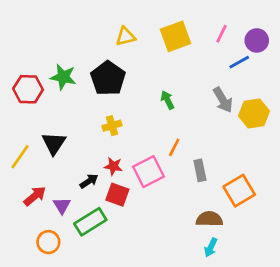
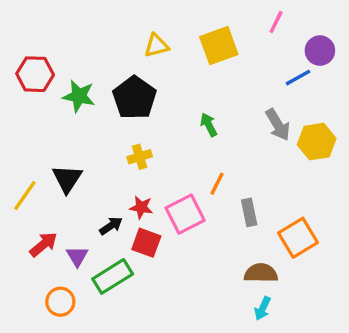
pink line: (222, 34) -> (276, 22), moved
red hexagon: (28, 89) -> (35, 74), moved

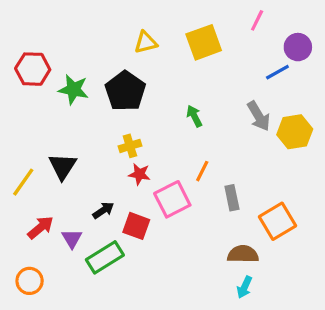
red star: (141, 207) -> (139, 174), moved
orange circle: (60, 302) -> (30, 281), moved

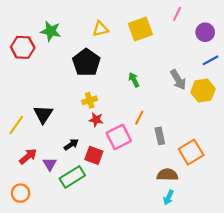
blue line: (277, 72) -> (211, 60), moved
green star: (73, 89) -> (51, 31), moved

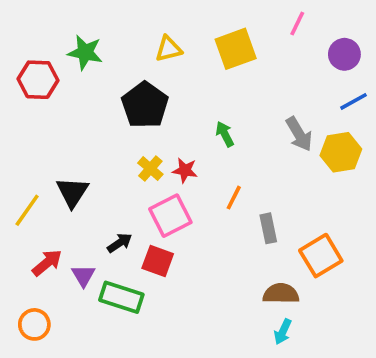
yellow cross: (90, 100) -> (150, 169), turned -32
red star: (96, 120) -> (185, 170), moved
pink square: (119, 137) -> (170, 216), moved
green rectangle: (72, 177) -> (121, 297), turned 50

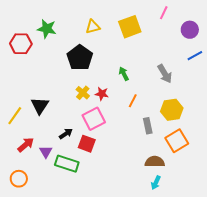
yellow hexagon: (341, 152) -> (172, 110), moved
orange line: (234, 198) -> (133, 101), moved

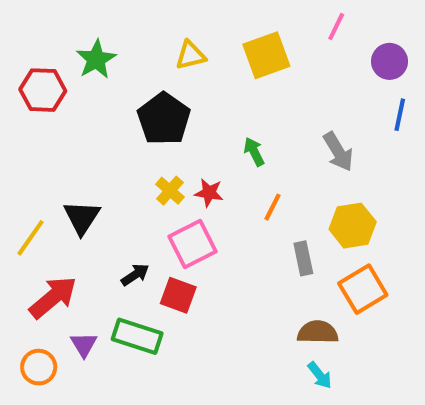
green star: (47, 29) -> (96, 59), turned 30
blue line: (195, 56) -> (400, 115), turned -49
red arrow: (26, 145) -> (53, 297), size x1.4
purple triangle: (46, 152) -> (84, 345), moved
cyan arrow: (156, 183) -> (320, 375), turned -64

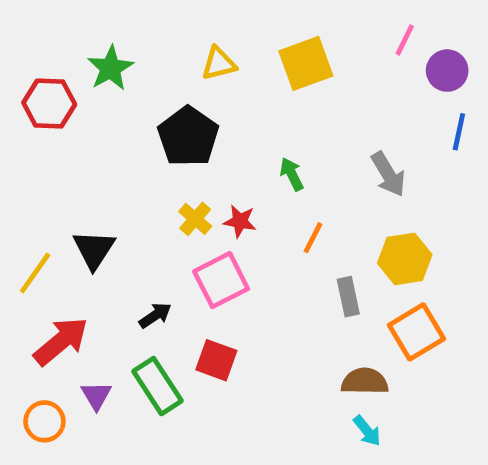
pink line: (336, 27) -> (405, 40), moved
red square: (178, 295) -> (216, 360), moved
green rectangle: (137, 336) -> (158, 386), turned 39

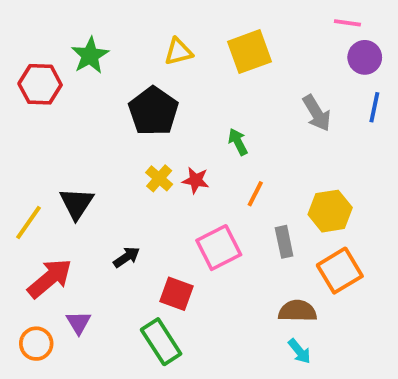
pink line: (405, 40) -> (347, 23), moved, turned 72
gray arrow: (388, 174) -> (317, 113), moved
pink square: (221, 280) -> (219, 248), moved
green rectangle: (158, 386) -> (161, 342), moved

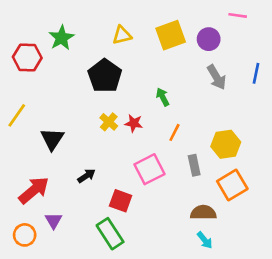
purple circle: (365, 57) -> (209, 39), moved
yellow line: (29, 223) -> (17, 115), moved

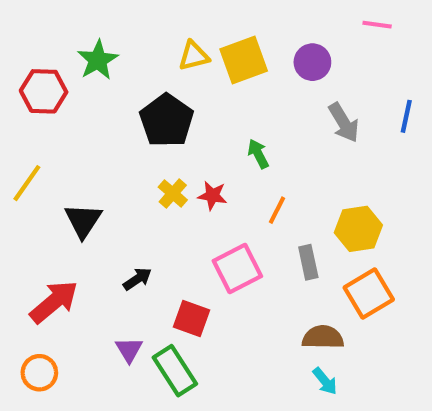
yellow square: (171, 35) -> (244, 60), moved
purple circle: (209, 39) -> (312, 62), moved
purple triangle: (54, 220) -> (129, 350), moved

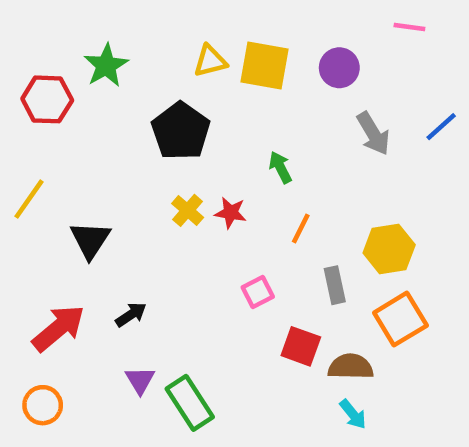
yellow square: (244, 60) -> (265, 65), turned 30
blue line: (406, 116) -> (441, 127), turned 36
pink square: (237, 268) -> (258, 292), size x0.6
black arrow: (137, 279) -> (131, 315), moved
red square: (192, 319) -> (301, 346), moved

